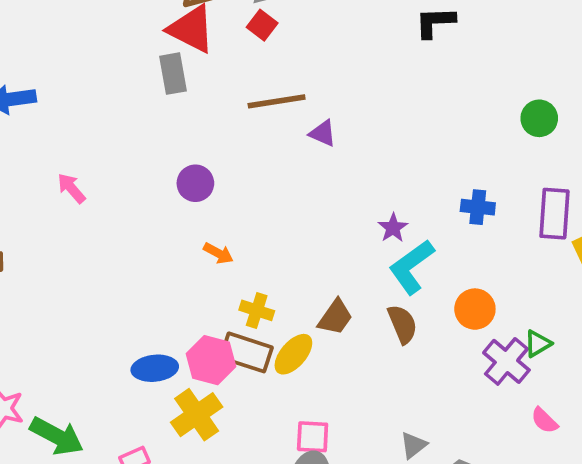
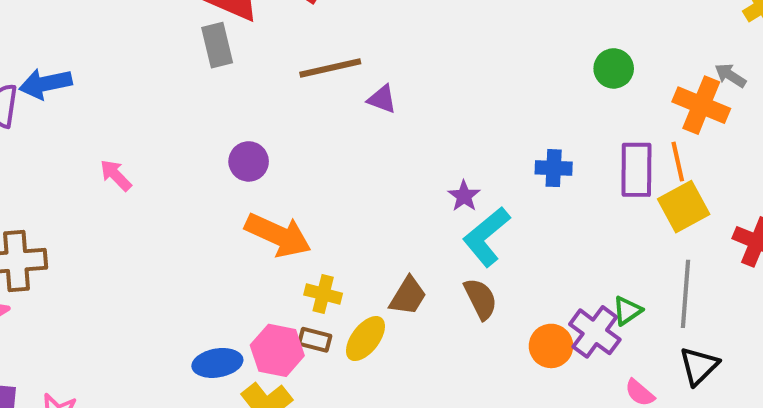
orange arrow: (218, 253) -> (278, 235), size x2.0
orange circle: (475, 309) -> (551, 346), moved
brown rectangle: (246, 352) -> (315, 340), size x0.6

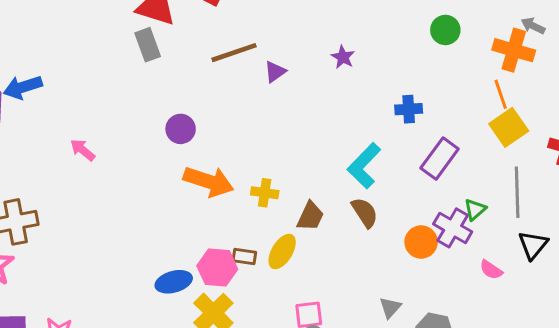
purple triangle: (382, 99) -> (275, 72), turned -50
purple rectangle: (636, 170) -> (440, 159), moved, turned 42
purple star: (464, 196) -> (343, 57), moved
yellow cross: (323, 294) -> (265, 193), moved

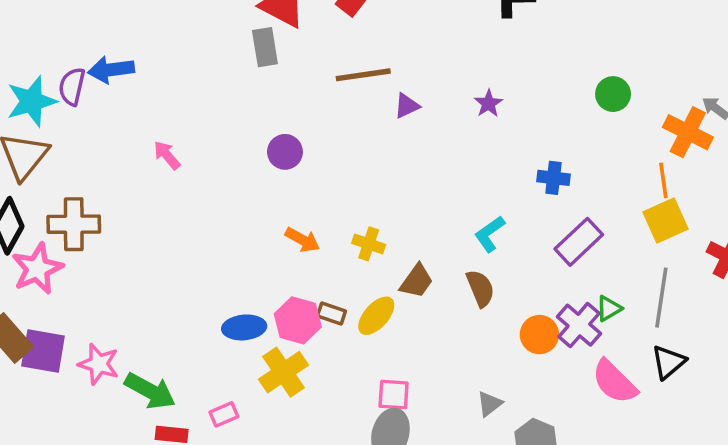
cyan L-shape: (364, 166) -> (490, 234), size x0.7
orange arrow: (209, 181) -> (302, 240), moved, size x0.6
pink semicircle: (491, 270) -> (614, 382), size x1.8

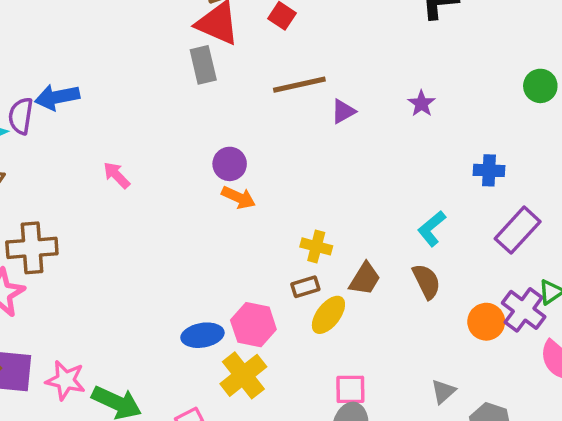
orange arrow: (302, 240) -> (238, 198), moved
brown rectangle: (331, 313) -> (305, 287), moved, turned -32

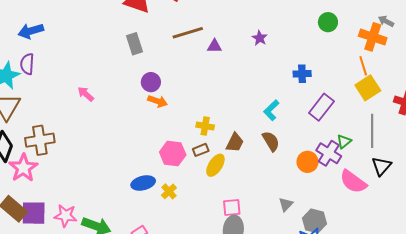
gray rectangle: (203, 65) -> (135, 44), moved
blue arrow: (57, 97) -> (31, 31), moved
purple triangle: (343, 111) -> (215, 46), turned 35
pink hexagon: (253, 325) -> (173, 153), moved
yellow cross: (243, 375) -> (169, 191), moved, size x0.6

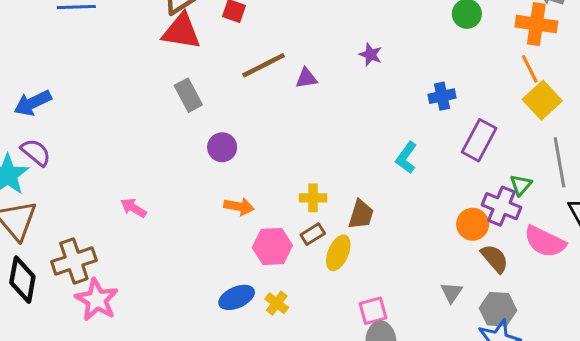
purple semicircle: (27, 64) -> (36, 152), turned 135
pink arrow: (86, 94) -> (134, 208), moved
orange arrow: (158, 101) -> (239, 206), moved
brown semicircle: (271, 141) -> (495, 259), moved
pink star: (23, 168) -> (97, 300), moved

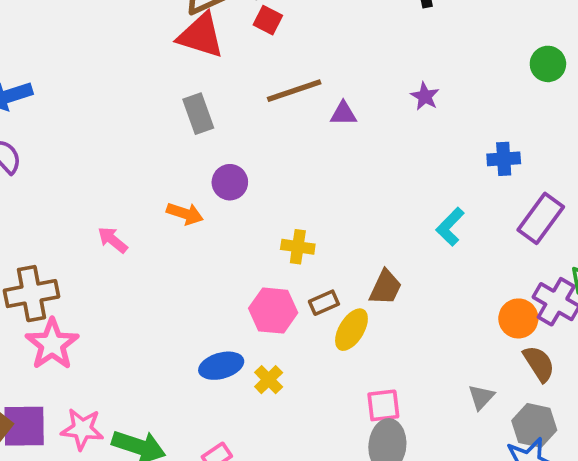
yellow cross: (313, 198) -> (298, 247), moved
orange arrow: (239, 206) -> (185, 214), moved

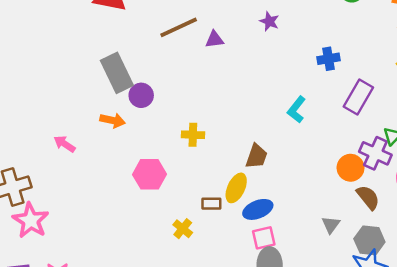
gray rectangle: (198, 114) -> (117, 73), moved, size x1.4
brown rectangle: (324, 303) -> (211, 204), moved, turned 30
pink hexagon: (273, 311) -> (149, 174), moved
blue ellipse: (221, 366) -> (258, 209), moved

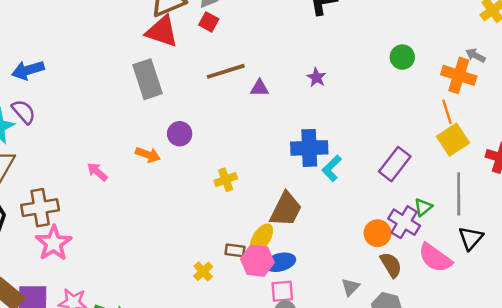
blue cross: (328, 59) -> (309, 148), moved, size x1.6
gray rectangle: (117, 73) -> (148, 79), moved
yellow cross: (193, 135) -> (226, 180), turned -30
brown trapezoid: (256, 156) -> (286, 209), size x1.4
pink hexagon: (149, 174) -> (257, 261), moved

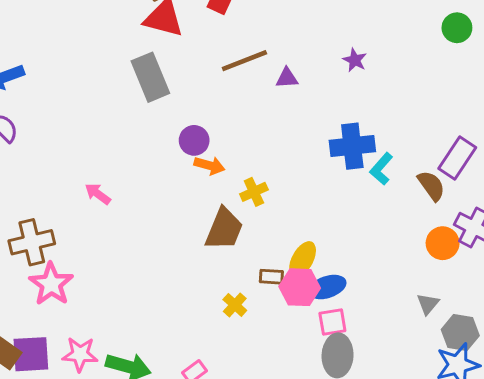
orange arrow: (148, 155) -> (209, 165), moved
brown trapezoid: (286, 209) -> (224, 229), moved
brown semicircle: (391, 265) -> (431, 186), moved
gray triangle: (350, 287) -> (428, 304), moved

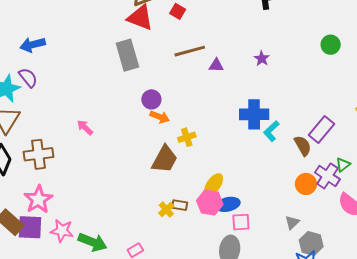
brown rectangle: (271, 277) -> (180, 205), moved
pink star: (51, 284) -> (38, 199), moved
pink square: (332, 322) -> (241, 222), moved

